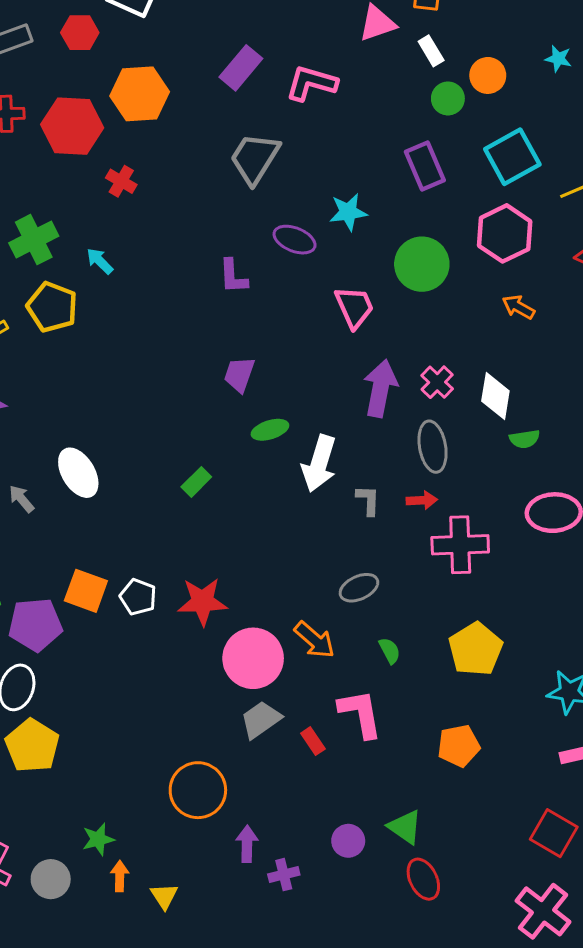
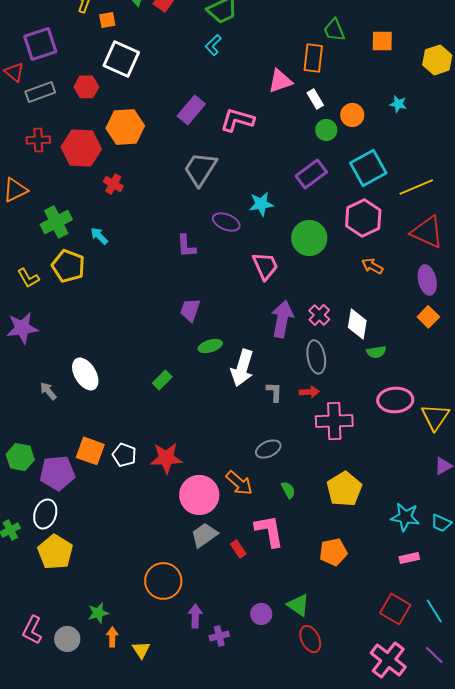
purple rectangle: (425, 166) -> (311, 174), turned 76

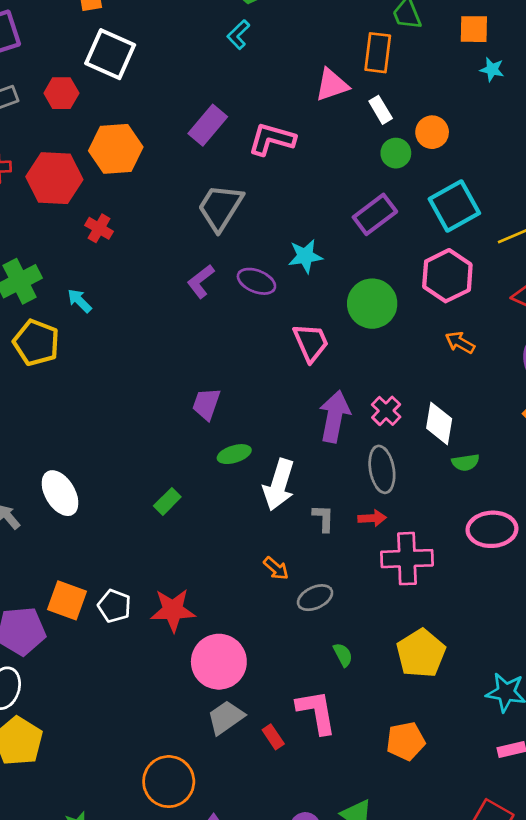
cyan star: (398, 104) -> (492, 69), moved
purple L-shape: (186, 246) -> (201, 281), moved, turned 55
orange arrow: (239, 483) -> (276, 568), moved, size x0.7

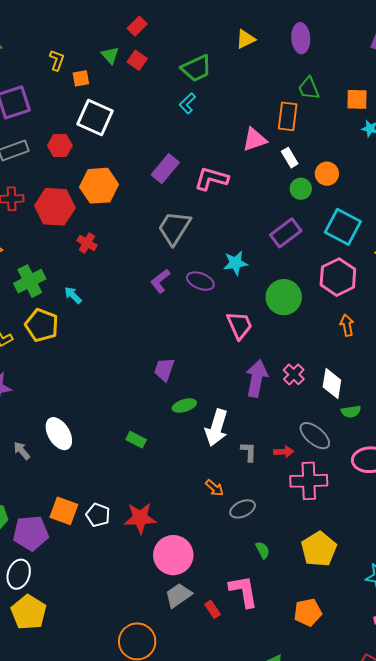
cyan square: (454, 206) -> (343, 227), turned -33
orange arrow: (460, 343) -> (347, 325), turned 50
gray ellipse: (382, 469) -> (315, 436), moved, turned -40
green rectangle: (167, 501) -> (136, 440), turned 72

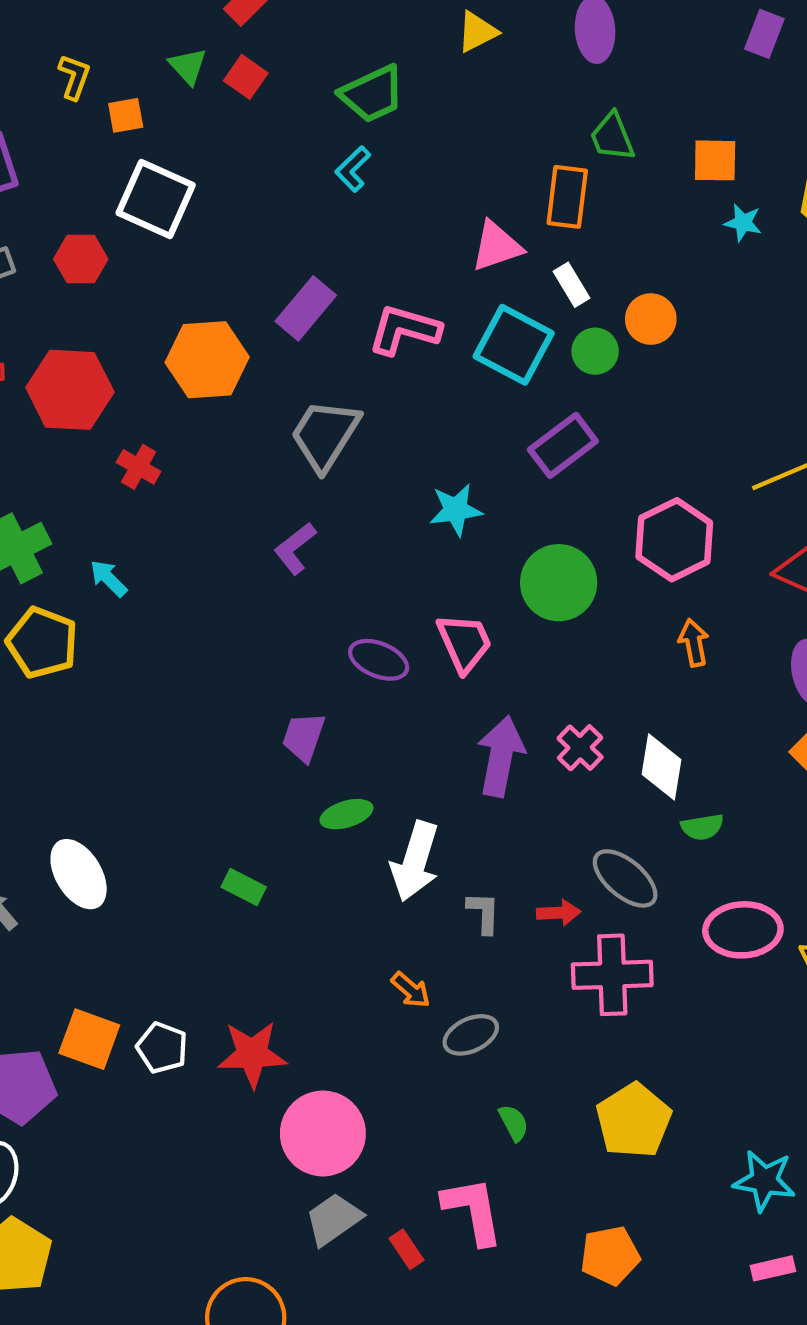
orange hexagon: (99, 186) -> (207, 360), moved
cyan square: (343, 227) -> (514, 345), moved
purple ellipse: (200, 281) -> (379, 660), moved

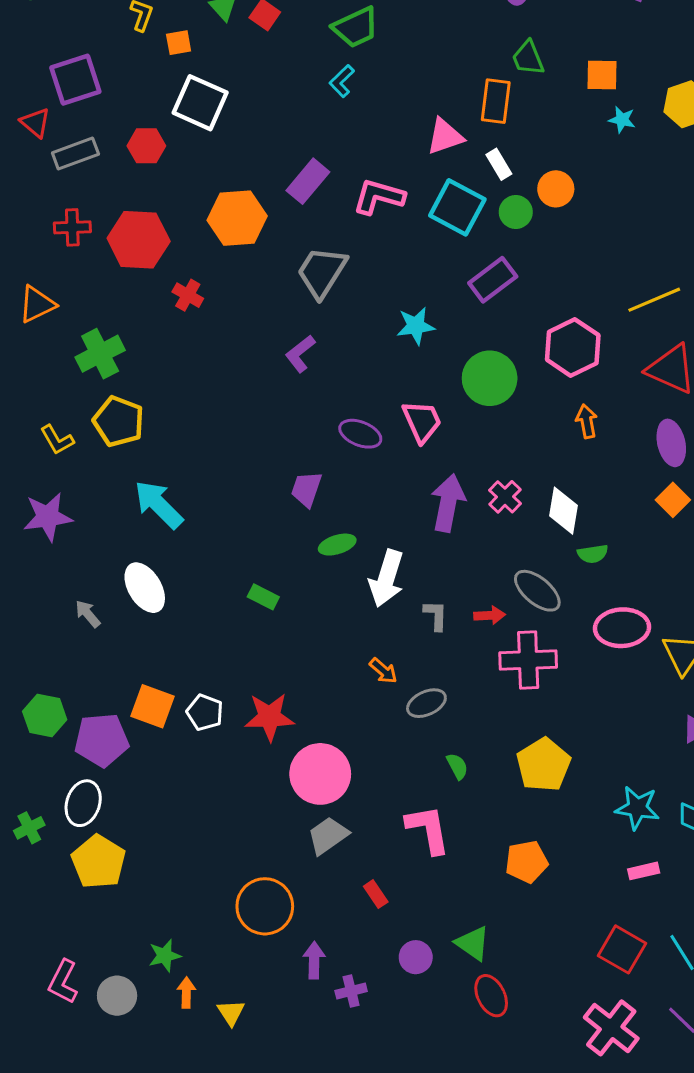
cyan arrow: (109, 578) -> (159, 505), moved, size x1.8
red rectangle: (406, 1249) -> (376, 894), moved

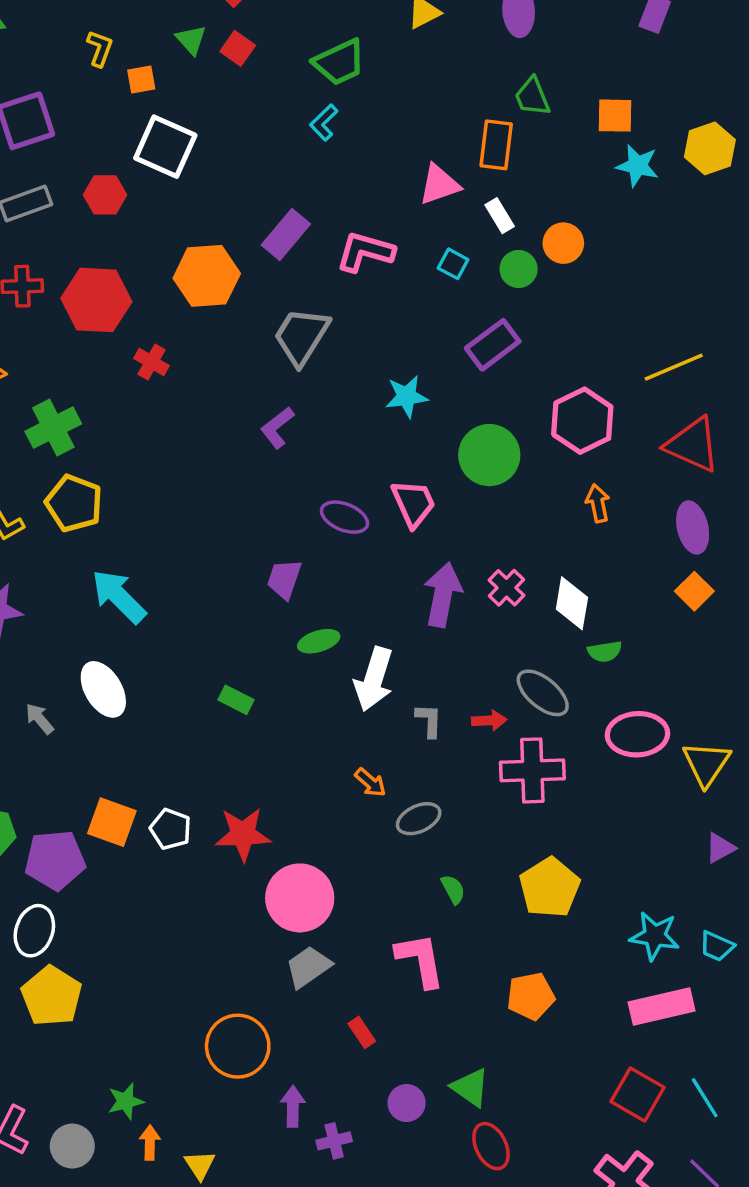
cyan star: (622, 120) -> (637, 166), size x1.4
cyan square: (457, 207) -> (453, 264), size x0.5
pink rectangle: (644, 871) -> (662, 1006), size x1.8

